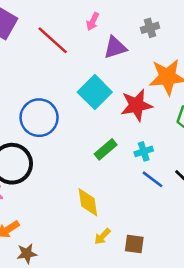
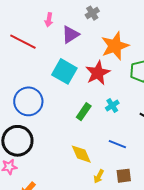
blue line: (153, 179) -> (117, 144), moved

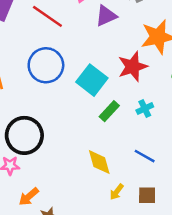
cyan square: (64, 71) -> (92, 80), moved
blue circle: (28, 101) -> (46, 65), moved

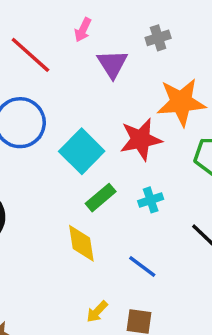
purple triangle: (106, 16) -> (112, 64), turned -45
yellow diamond: (99, 162) -> (81, 243), moved

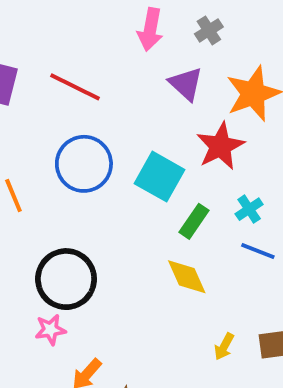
pink arrow: (83, 30) -> (150, 29), moved, size x1.5
purple triangle: (112, 64) -> (186, 84), moved
blue line: (142, 266) -> (258, 251), moved

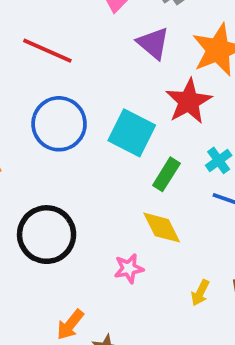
pink star: (50, 330) -> (129, 268), moved

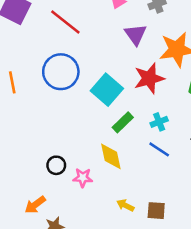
black circle: (47, 235) -> (56, 165), moved, size x0.5
yellow arrow: (200, 293) -> (125, 205), turned 77

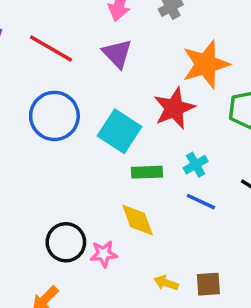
purple triangle: (136, 35) -> (117, 54), moved
green rectangle: (123, 122) -> (147, 172), turned 50
black circle: (56, 165) -> (66, 242), size x1.5

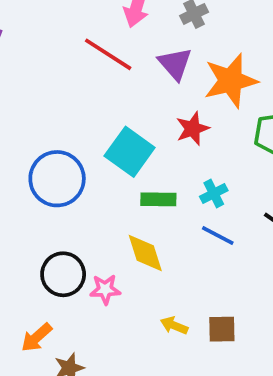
red line: (51, 48) -> (108, 54), moved
purple triangle: (117, 54) -> (175, 64), moved
red star: (174, 108) -> (193, 129), size x0.7
blue circle: (54, 116) -> (57, 179), moved

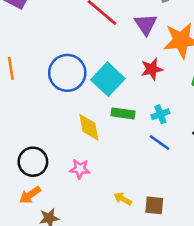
blue circle: (57, 179) -> (67, 73), moved
yellow diamond: (145, 253) -> (89, 127), moved
black circle: (63, 274) -> (33, 162), moved

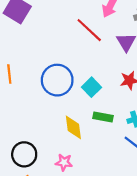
cyan square: (108, 79) -> (91, 87), size x0.7

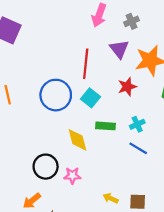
red line: (89, 30) -> (86, 64), moved, turned 60
black circle: (24, 154) -> (46, 167), moved

